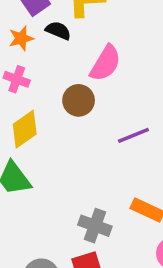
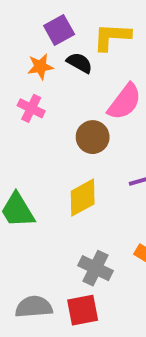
yellow diamond: (25, 129) -> (83, 198), moved

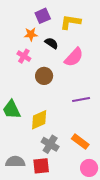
black semicircle: (79, 63) -> (51, 43), moved
brown circle: (93, 137) -> (44, 76), moved
yellow diamond: (83, 198) -> (39, 120), moved

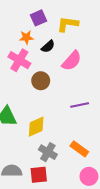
black semicircle: (51, 43) -> (48, 46), turned 104
pink cross: (24, 56) -> (19, 60), size x1.5

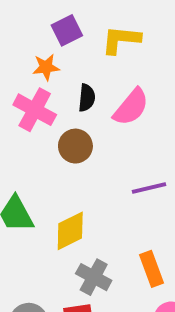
black semicircle: (48, 46) -> (87, 98), moved, turned -40
orange rectangle: (79, 149) -> (152, 269), turned 36

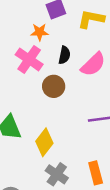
yellow diamond: (70, 231) -> (44, 142), turned -32

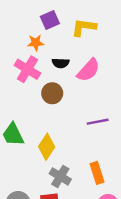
black semicircle: (64, 55) -> (61, 63), turned 84

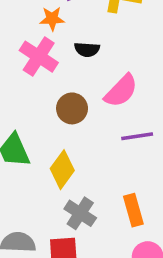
pink semicircle: (88, 70) -> (121, 91), moved
brown circle: (52, 93) -> (72, 108), moved

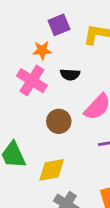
yellow diamond: (62, 170) -> (52, 170), turned 44

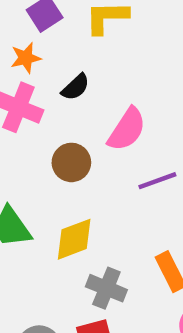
black semicircle: (70, 74) -> (75, 87), turned -36

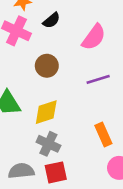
pink semicircle: (127, 129) -> (94, 37), moved
gray cross: (106, 288) -> (48, 144), moved

